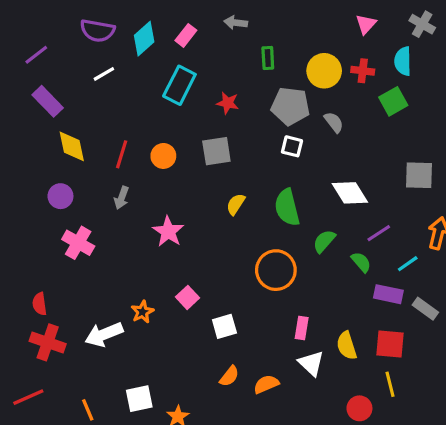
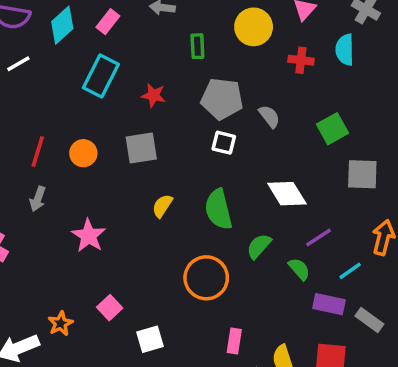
yellow circle: (324, 71) -> (254, 27), moved
green square: (393, 101) -> (333, 129), moved

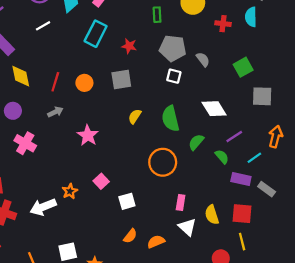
gray arrow: (38, 199) -> (55, 112), turned -136

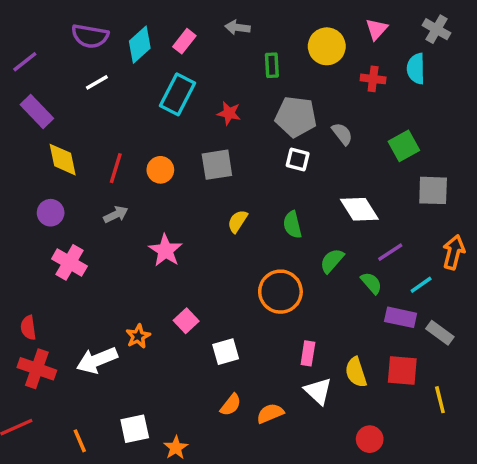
green semicircle: (170, 119) -> (292, 225), size x0.7
yellow line: (242, 242) -> (440, 400), moved

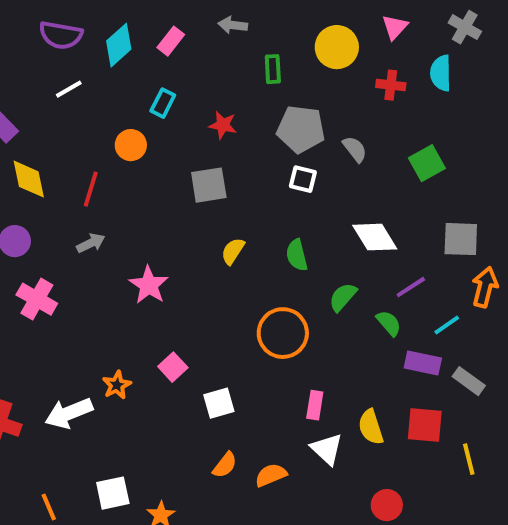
cyan rectangle: (178, 94) -> (163, 103), size x0.6
orange circle: (160, 170) -> (131, 145), moved
gray square: (433, 190) -> (461, 239), moved

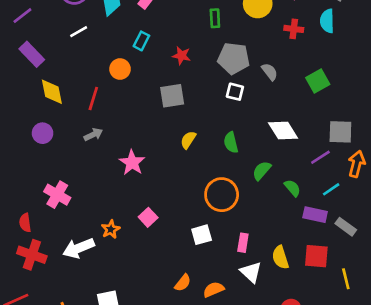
purple line: (411, 287) -> (320, 157), moved
pink cross: (37, 299) -> (57, 195), moved
white square: (219, 403) -> (202, 235), moved

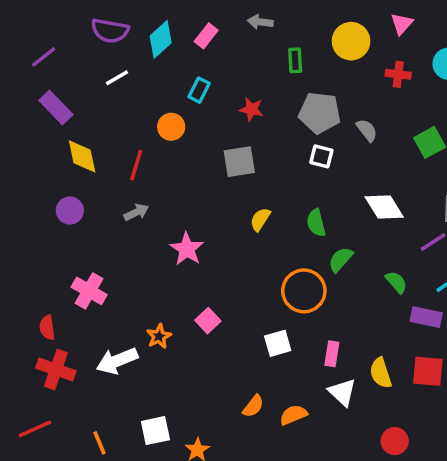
green semicircle: (262, 171) -> (341, 259), moved

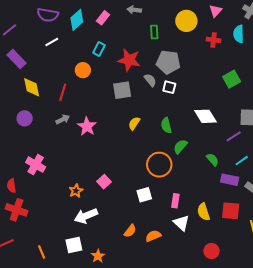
red star: (251, 109) -> (129, 60), size x1.6
gray semicircle: (367, 130) -> (150, 80), moved
pink star: (187, 249) -> (87, 126), moved
white arrow: (117, 361) -> (86, 216), moved

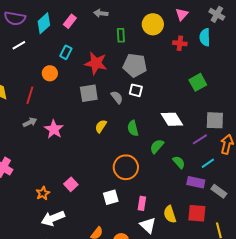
gray semicircle: (150, 80) -> (117, 97), moved
green semicircle: (180, 146) -> (157, 146), moved

